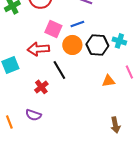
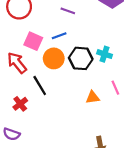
red arrow: (38, 49) -> (17, 63), turned 55

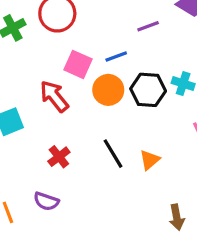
purple line: (68, 11) -> (148, 26), moved, turned -40
black line: (40, 85) -> (113, 154), moved
orange triangle: (93, 97) -> (150, 160), moved, turned -32

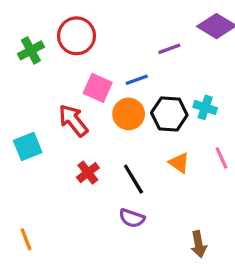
red cross: (59, 157) -> (88, 173), moved
orange triangle: (150, 160) -> (179, 163), moved, turned -45
purple semicircle: (46, 201) -> (132, 218), moved

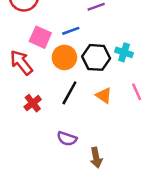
black line: (133, 179) -> (69, 93), moved, turned 60
brown arrow: (199, 244) -> (96, 158), moved

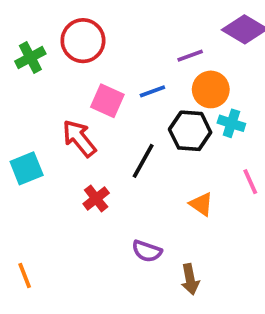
orange circle: (64, 57) -> (211, 89), moved
black line: (69, 93) -> (143, 161), moved
orange triangle: (104, 95) -> (201, 204), moved

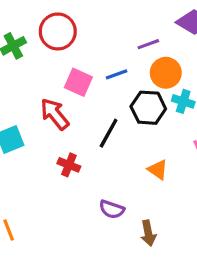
red cross: (96, 198) -> (69, 165), turned -30

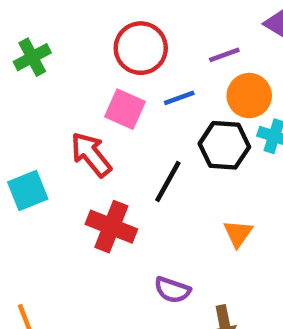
red circle: (58, 31) -> (141, 48), moved
red cross: (69, 165) -> (111, 227), size x1.5
orange triangle: (158, 170) -> (238, 233), turned 30

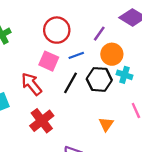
purple line: (224, 55) -> (99, 34), turned -35
black line: (168, 181) -> (71, 83), moved
red cross: (111, 227) -> (42, 121), turned 30

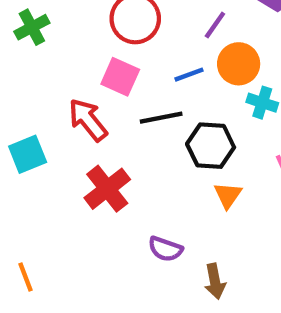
blue line: (76, 55) -> (189, 75), moved
black hexagon: (99, 79) -> (211, 146), moved
black line: (71, 83) -> (161, 118), turned 50

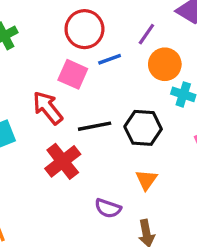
blue line: (189, 75) -> (110, 59), moved
black line: (161, 118) -> (95, 126), moved
orange triangle: (228, 195) -> (146, 180), moved

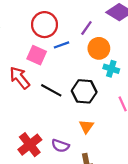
black line: (95, 126) -> (51, 90), turned 40
red cross: (63, 161) -> (30, 145), moved

